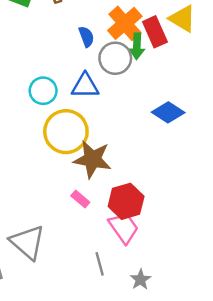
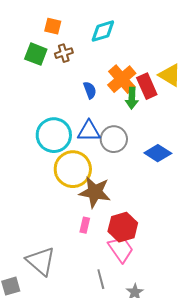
gray circle: (115, 58) -> (114, 139), moved
cyan circle: (43, 91) -> (54, 135), size x1.5
pink rectangle: (80, 199) -> (85, 225), turned 63

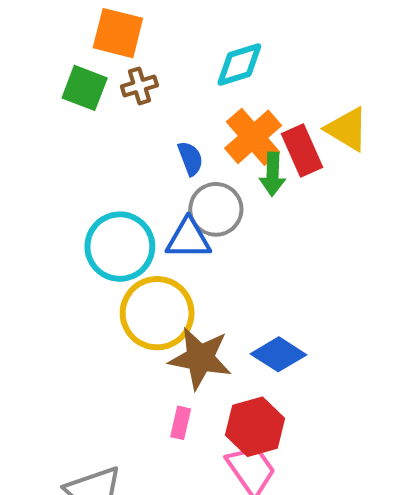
orange square: (53, 26) -> (118, 33), size x1.5
cyan diamond: (103, 31) -> (239, 64), moved
gray circle: (114, 139) -> (216, 209), moved
blue diamond: (158, 153) -> (279, 354), moved

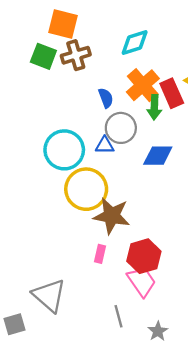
brown cross: (139, 86) -> (76, 55), size x1.4
blue triangle: (188, 239) -> (105, 145), size x0.7
blue diamond: (279, 354) -> (158, 156), moved, turned -32

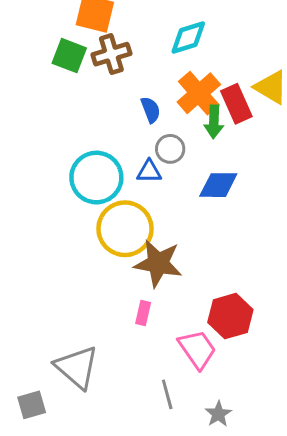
gray circle: (121, 128) -> (170, 149), size x0.7
red hexagon: (144, 256) -> (230, 316), moved

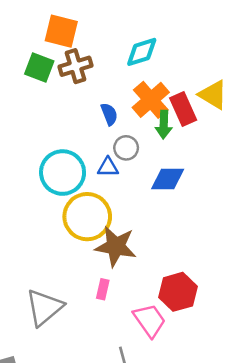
gray triangle: (77, 367) -> (44, 307), moved, turned 39

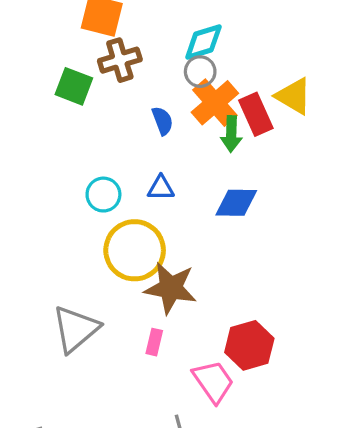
green square: (39, 67) -> (74, 86), moved
gray circle: (126, 148) -> (200, 72), moved
cyan circle: (63, 173) -> (103, 195), size x0.6
gray triangle: (44, 307) -> (76, 329), moved

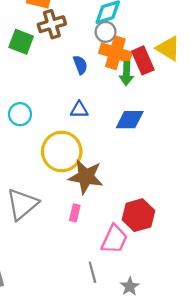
orange cross: (215, 103) -> (115, 53), turned -32
cyan circle: (103, 195) -> (20, 114), moved
pink trapezoid: (213, 381) -> (114, 239), turned 60

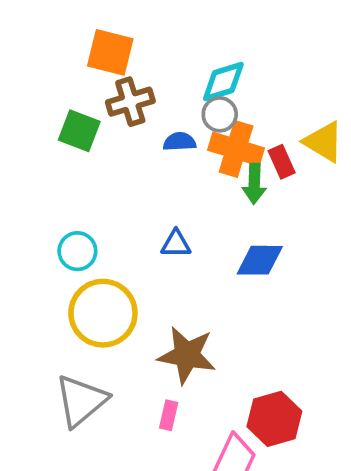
red rectangle: (143, 60) -> (282, 162), size x0.7
blue semicircle: (80, 65) -> (180, 142), moved, turned -72
yellow circle: (62, 151) -> (103, 313), moved

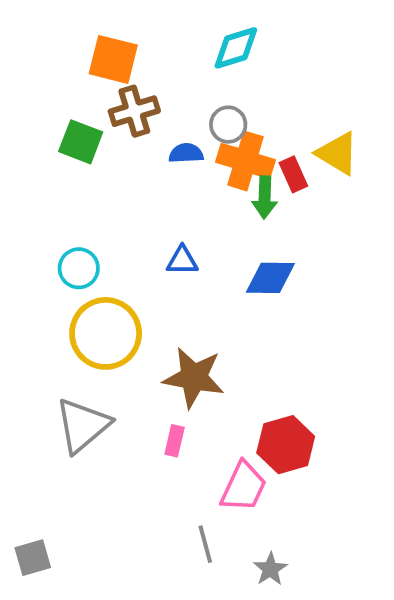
cyan diamond: (223, 82) -> (236, 48), moved

